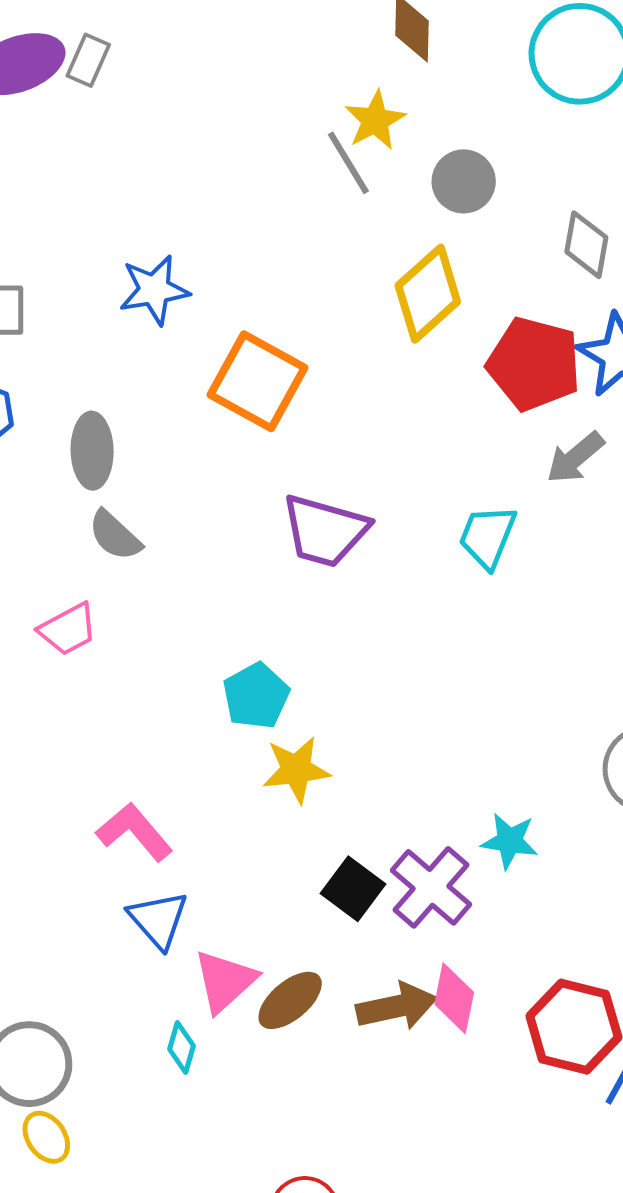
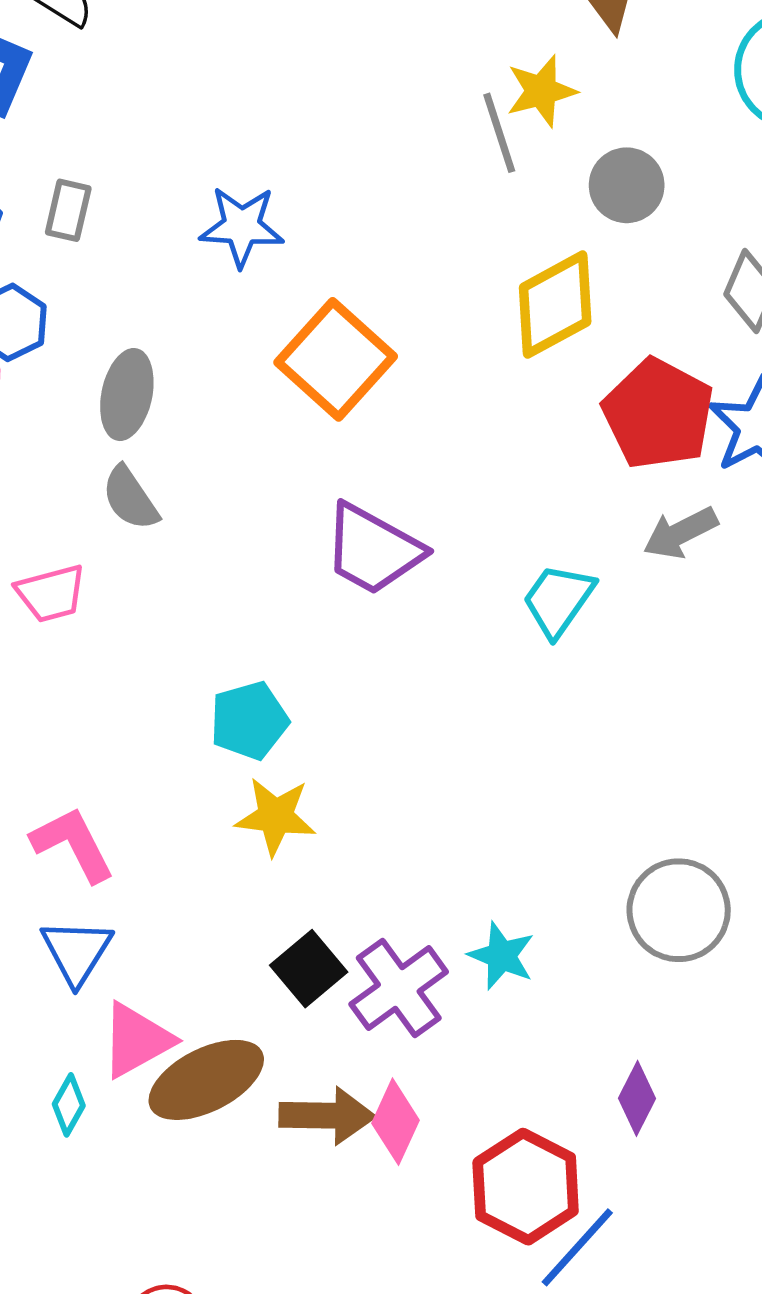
brown ellipse: (290, 1000) -> (206, 1080), size x1.4

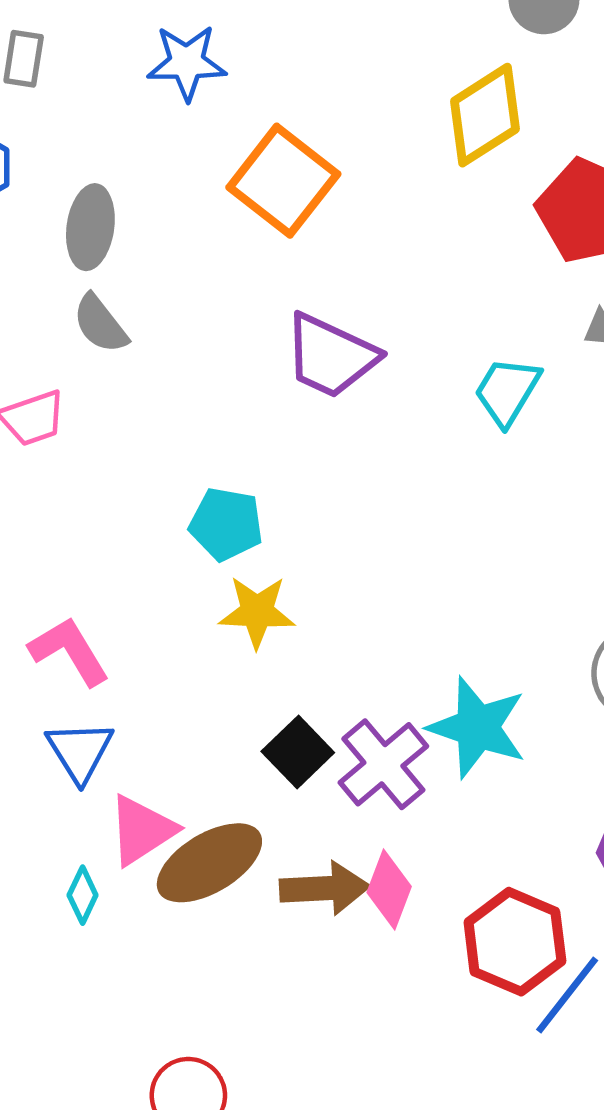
cyan pentagon: (249, 721) -> (226, 524), turned 30
cyan star: (502, 956) -> (477, 727), size x1.6

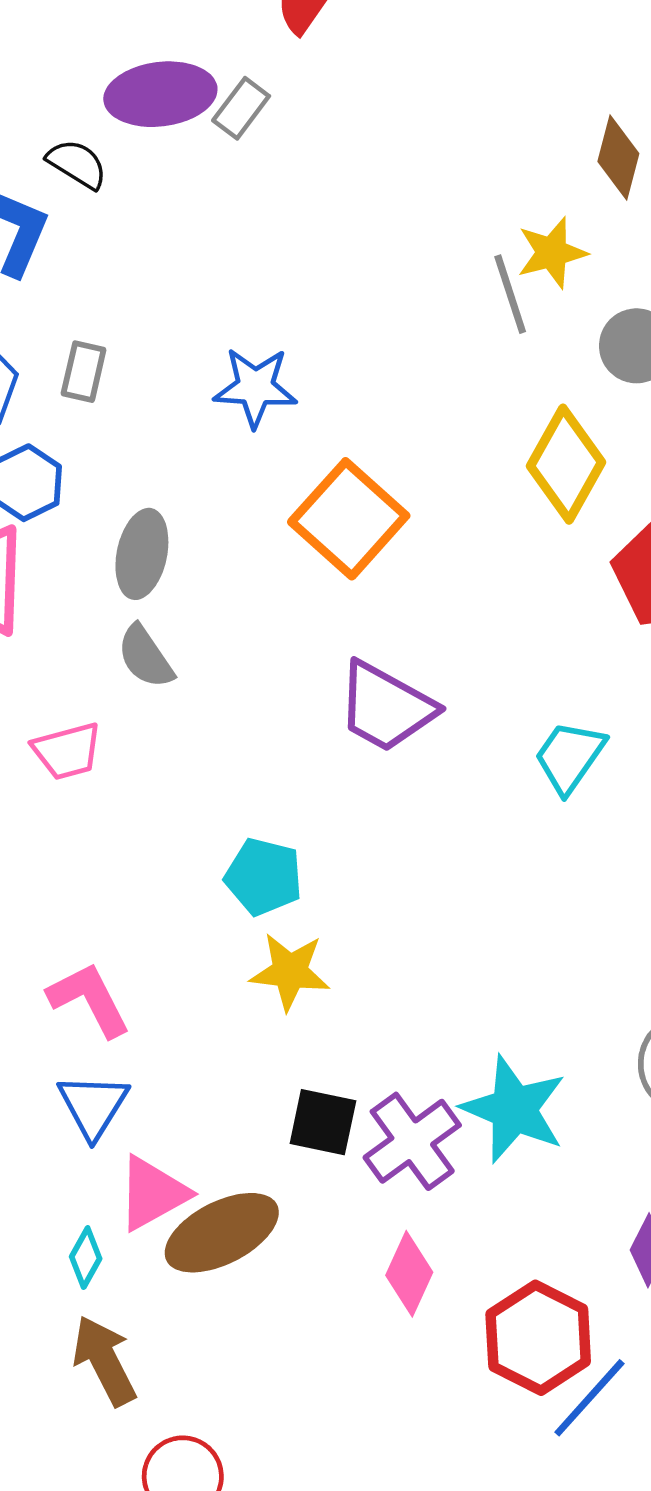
yellow diamond: (485, 115) -> (566, 464), turned -32
black square: (298, 752) -> (323, 1122), turned -38
brown arrow: (325, 888) -> (104, 1361), moved, turned -118

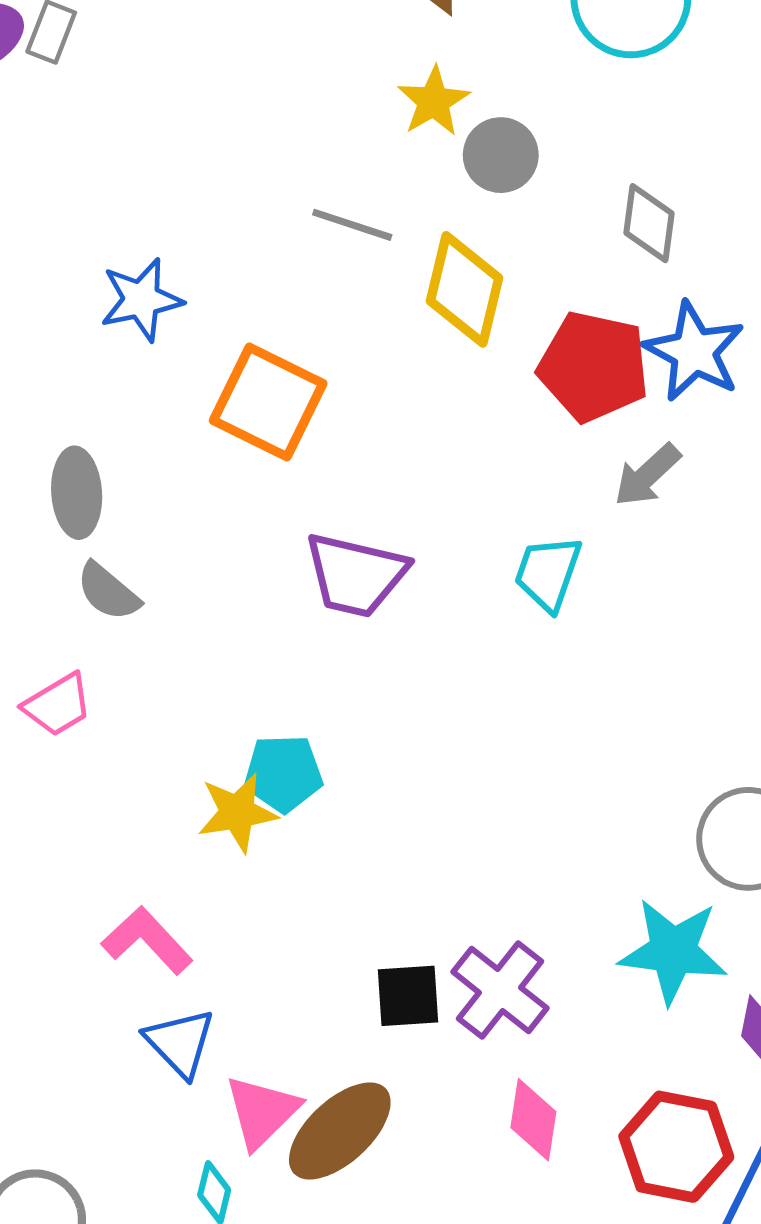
yellow star: (552, 253) -> (434, 101), moved
gray line: (510, 294) -> (352, 225), moved, turned -38
yellow star: (290, 972) -> (237, 812), moved
cyan star: (514, 1109) -> (673, 951), moved

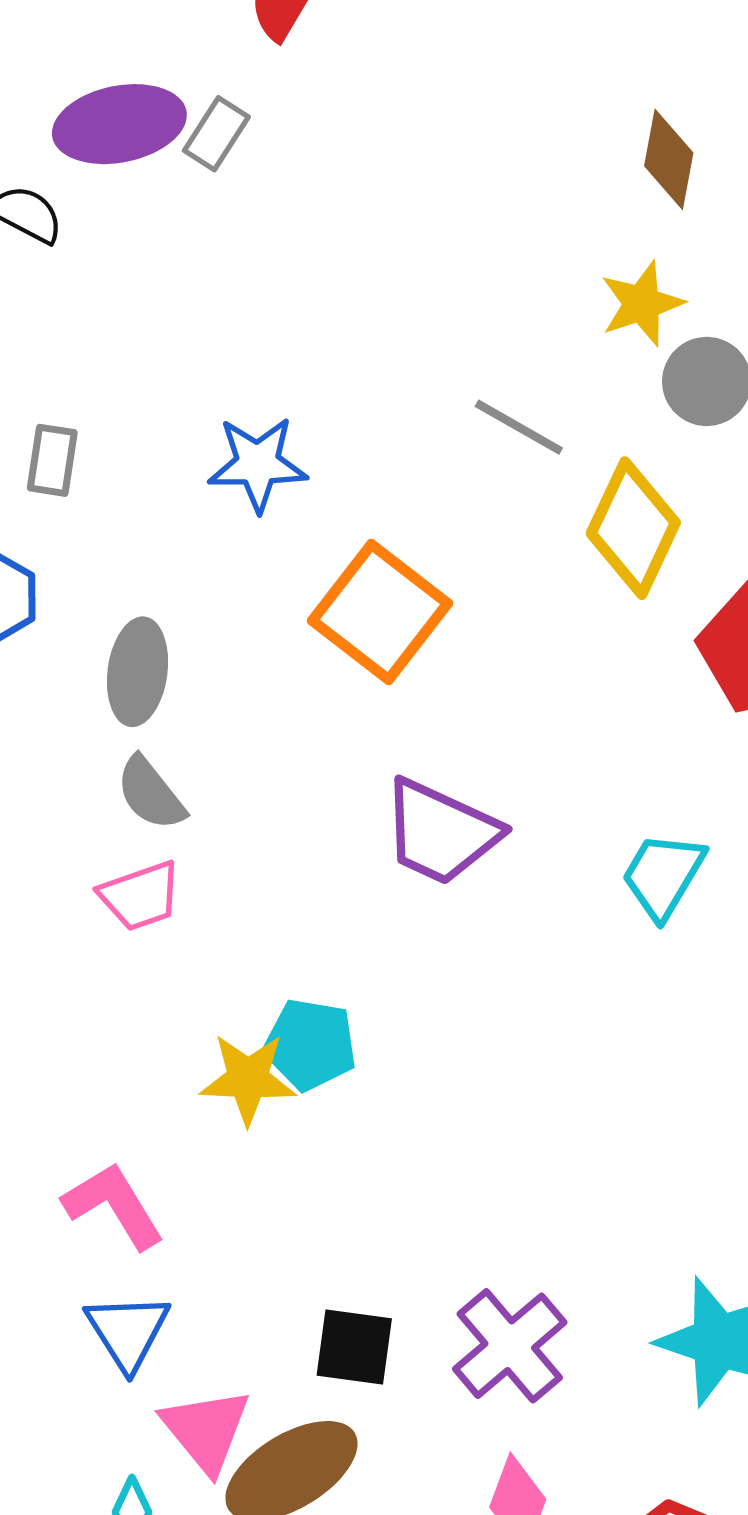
pink trapezoid: (58, 705) -> (140, 896), moved
black square: (408, 996) -> (354, 1347), moved
pink triangle: (262, 1112) -> (206, 1430), turned -36

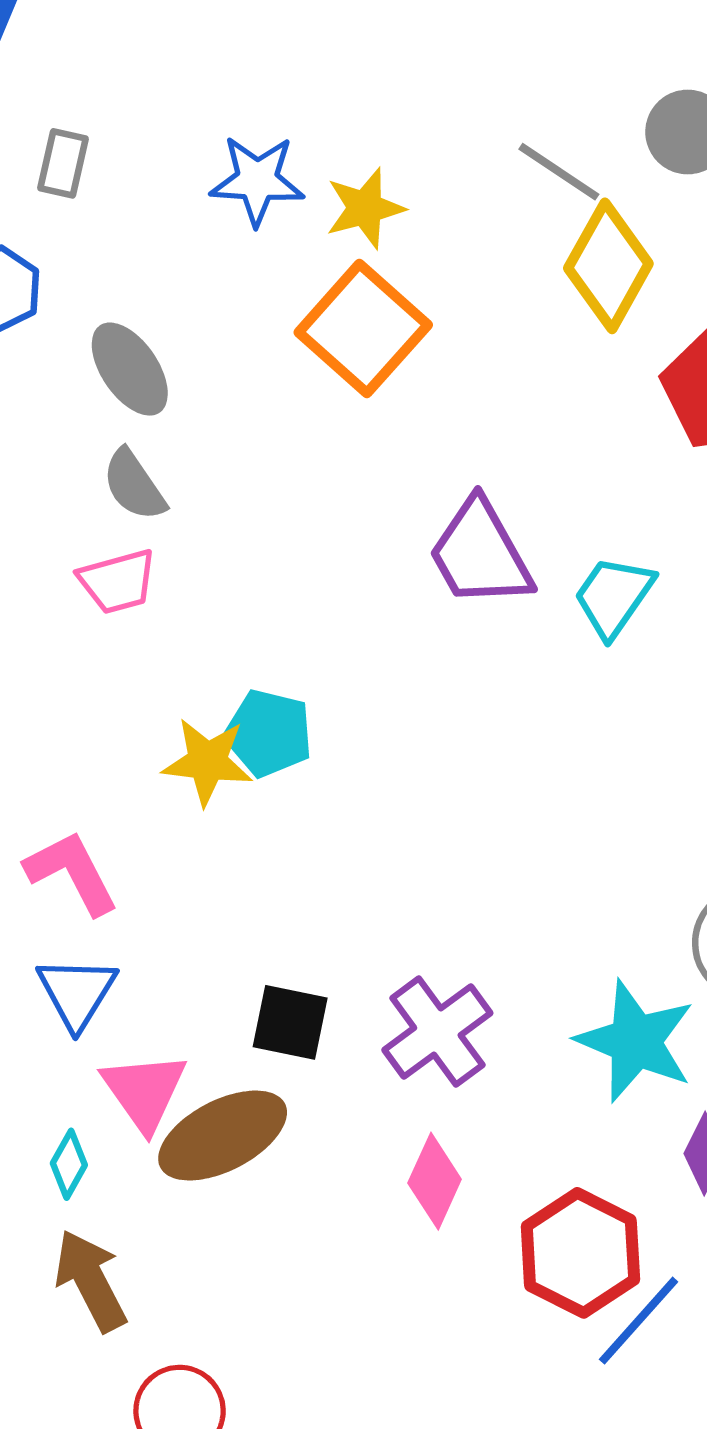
yellow star: (642, 304) -> (365, 208), moved
gray line: (519, 427) -> (559, 172), moved
gray ellipse: (137, 672) -> (130, 369), turned -46
purple trapezoid: (441, 832) -> (480, 554), moved, turned 32

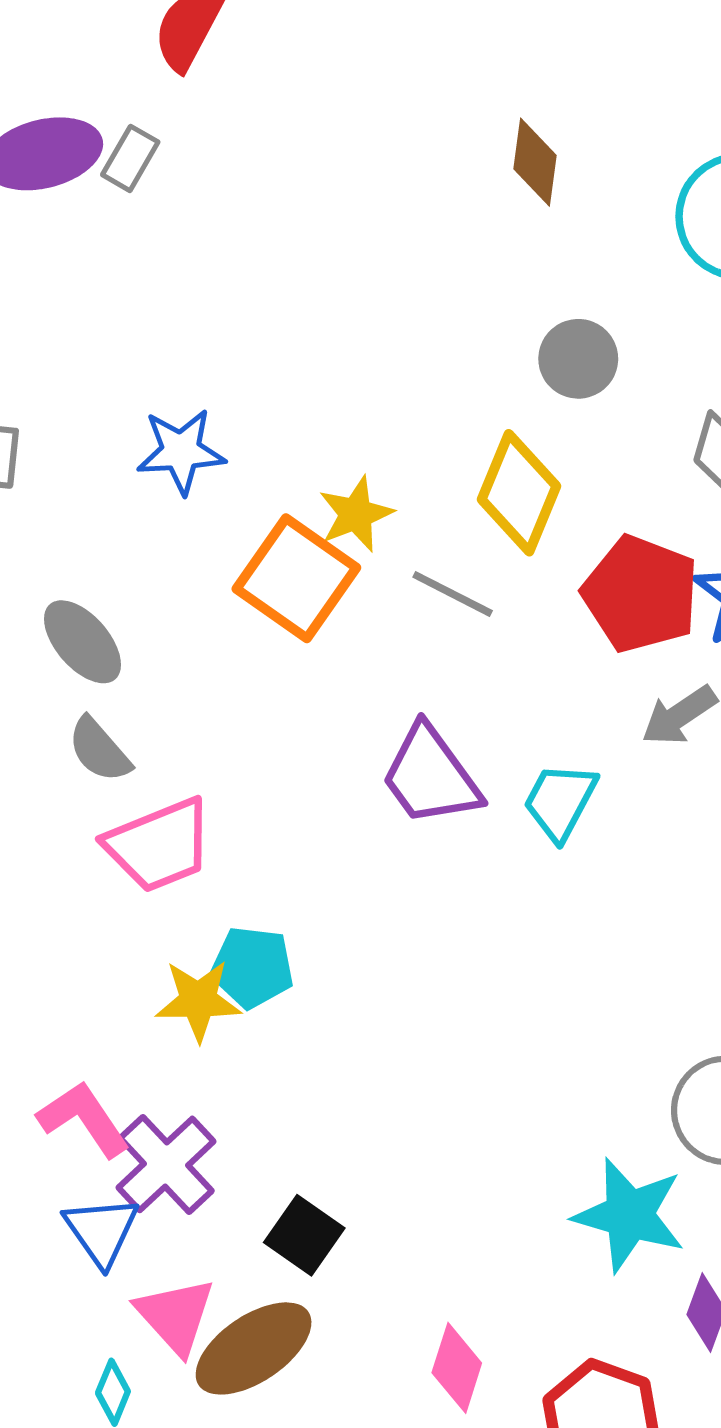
gray line: (559, 172) -> (453, 594), moved
yellow star: (365, 208) -> (356, 514), moved
pink trapezoid: (118, 581) -> (159, 845), moved, size x1.5
black square: (290, 1022) -> (304, 1235), turned 30
purple cross: (437, 1031) -> (166, 1164), moved

